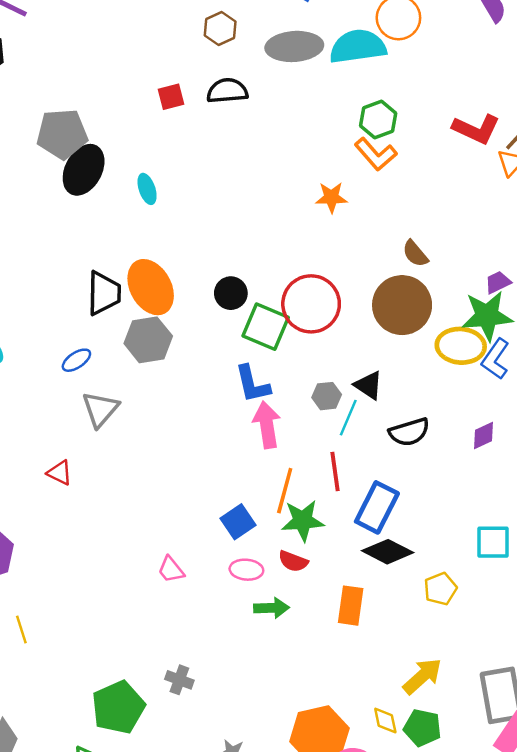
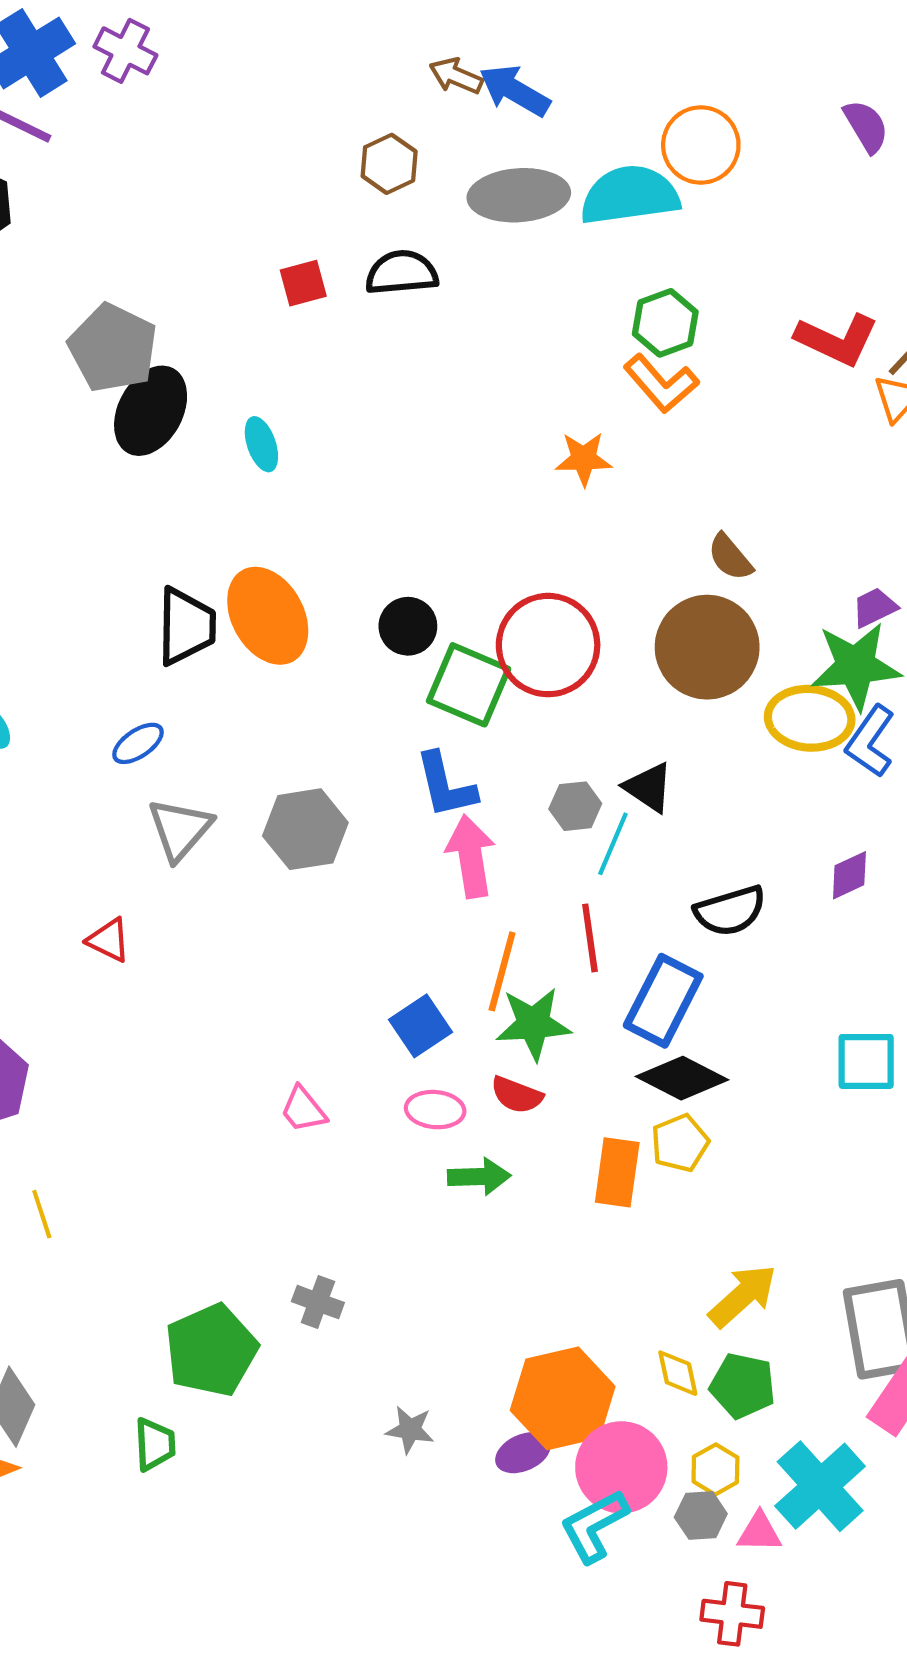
gray pentagon: (62, 134) -> (113, 348), turned 30
gray hexagon: (148, 340) -> (305, 829), moved
black semicircle: (409, 432) -> (730, 911), moved
yellow pentagon: (440, 589) -> (680, 1143), moved

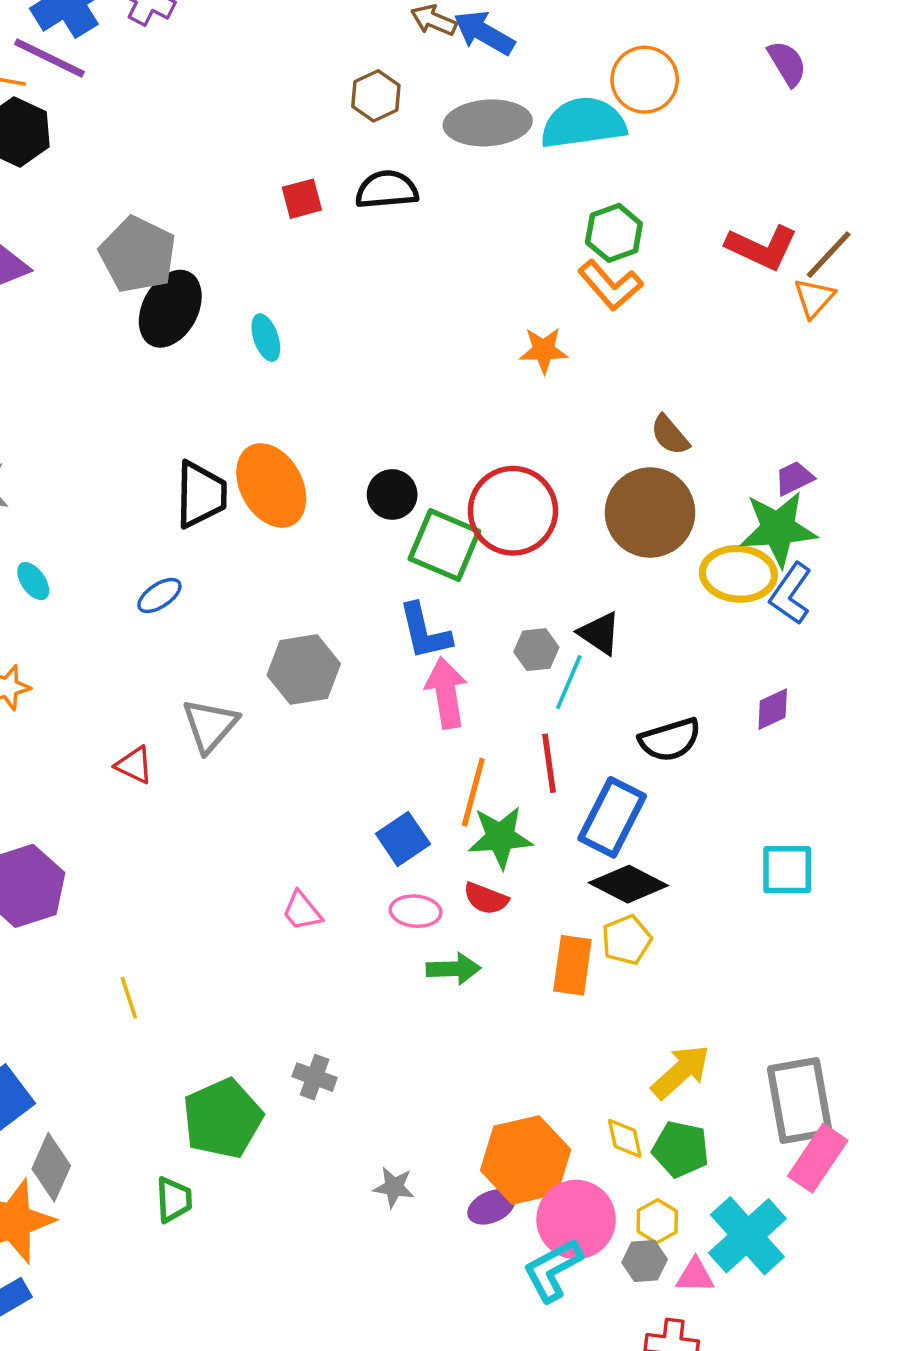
gray triangle: (180, 829) -> (210, 725), moved
yellow line: (42, 1214) -> (129, 998), moved

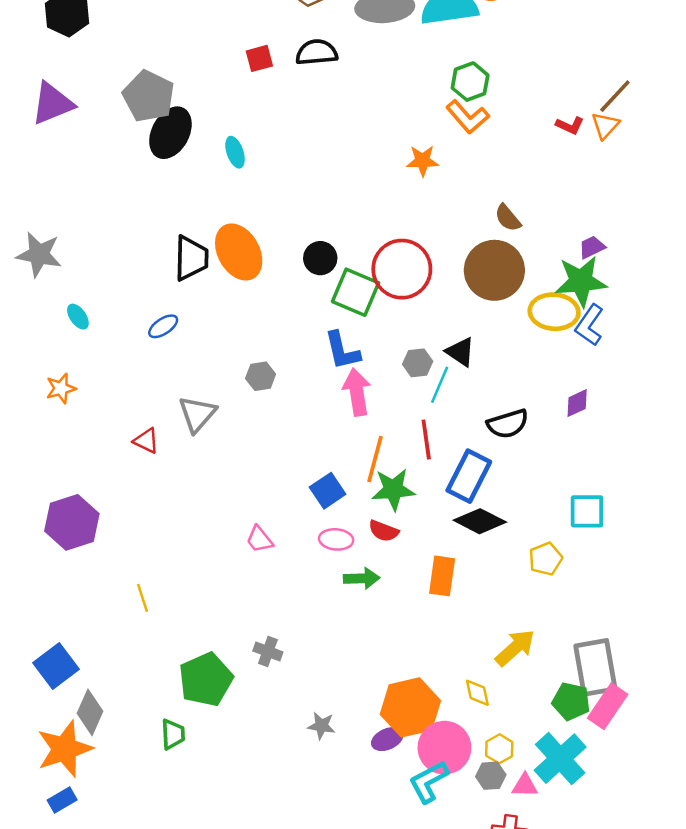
red L-shape: (762, 247) -> (570, 125), moved, size x0.6
gray hexagon: (304, 669) -> (261, 376), size x0.6
yellow pentagon: (627, 940) -> (546, 559), moved
green pentagon: (681, 1149) -> (571, 701), moved

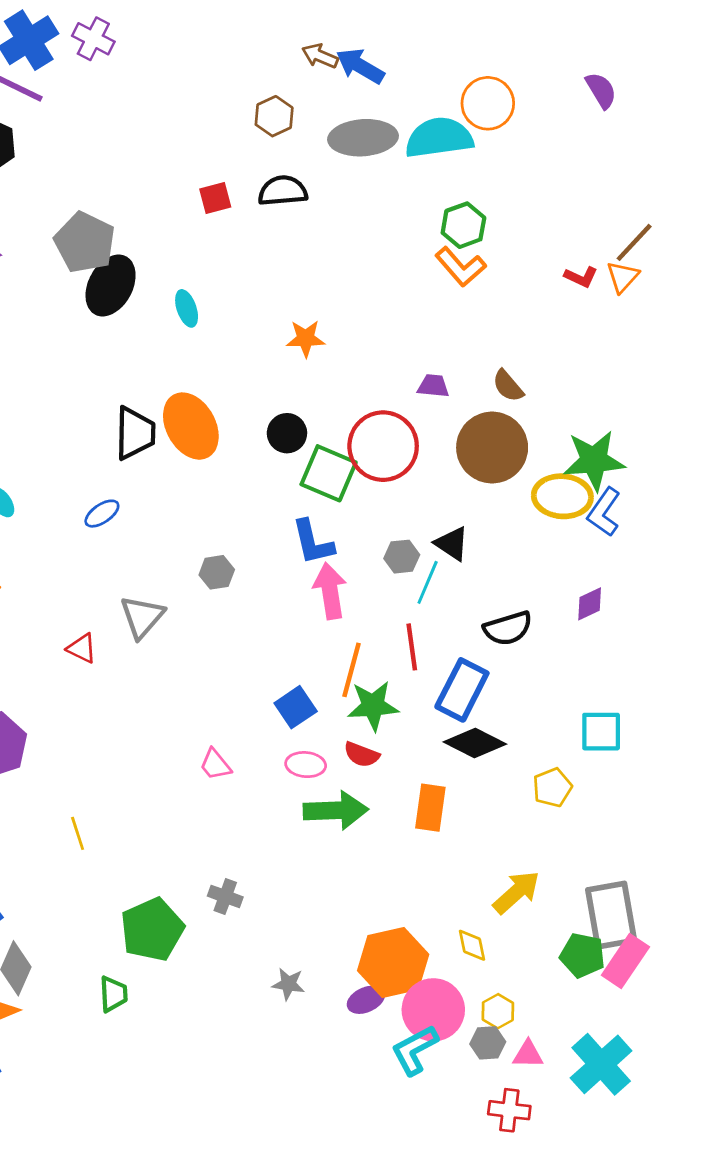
orange star: (423, 161) -> (306, 339), moved
purple trapezoid: (592, 247) -> (433, 386), moved, turned 32
green arrow: (362, 578) -> (336, 810), size x1.5
cyan cross: (560, 759) -> (601, 1064), moved

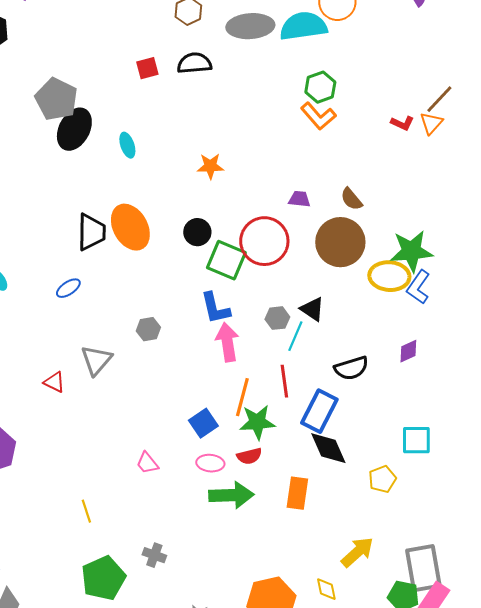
black diamond: (475, 743) -> (328, 448), turned 39
red semicircle: (362, 754) -> (249, 456), turned -35
yellow line: (78, 833) -> (86, 511), moved

